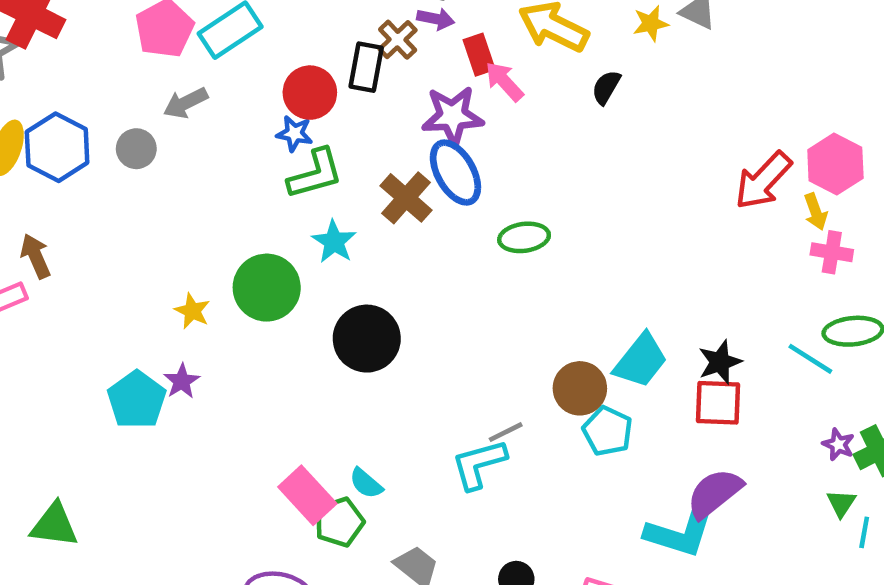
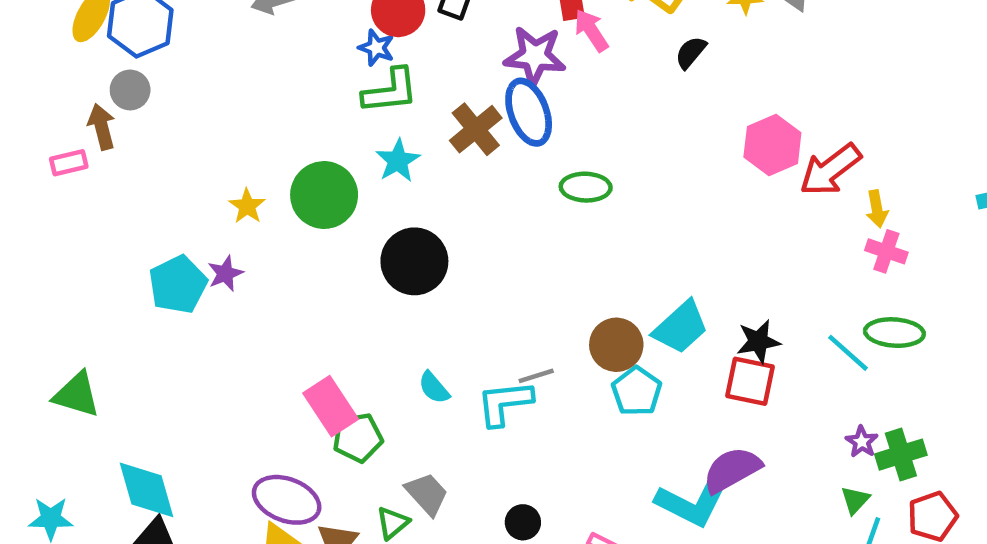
gray circle: (136, 149) -> (130, 90), moved
pink hexagon: (835, 164) -> (772, 145), moved
cyan semicircle: (366, 483) -> (434, 388), moved

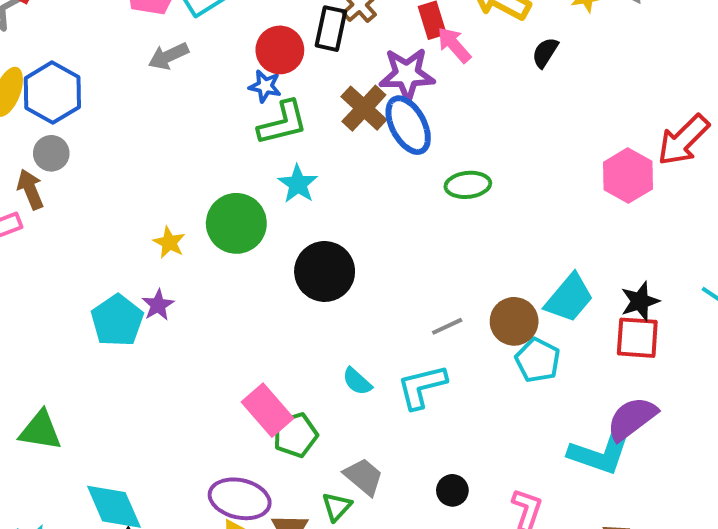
brown cross: (476, 129) -> (364, 108), moved
pink hexagon: (772, 145) -> (628, 176), moved
gray line: (536, 376) -> (447, 326), moved

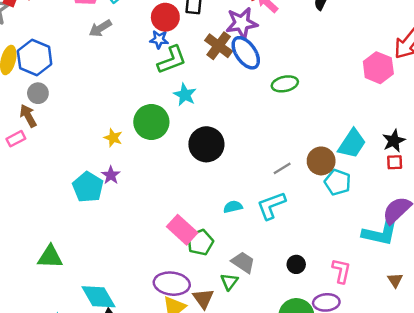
red square: (637, 338) -> (395, 162), size x0.6
cyan semicircle: (357, 381) -> (233, 207), turned 132

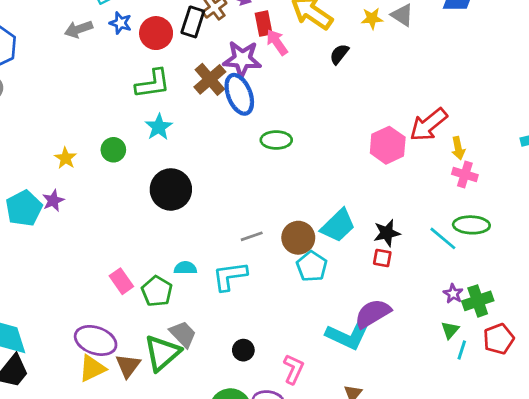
blue star: (159, 39) -> (120, 23), moved
green circle: (151, 122) -> (113, 150), size x0.6
pink rectangle: (182, 230) -> (121, 281), size x0.7
green pentagon: (200, 242) -> (157, 291), moved, turned -30
green triangle: (229, 282) -> (162, 353), size x1.8

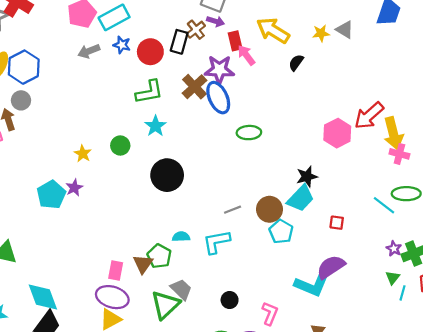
yellow arrow: (458, 148) -> (393, 133), size x1.8
black star: (387, 233) -> (307, 177), moved
pink rectangle: (121, 281) -> (116, 270), moved, turned 48
brown triangle: (128, 366) -> (143, 264), moved

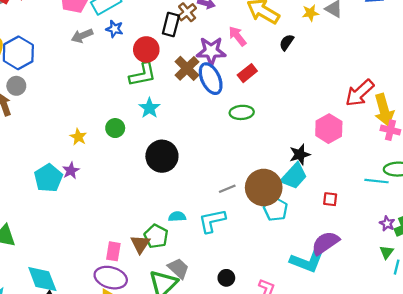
red rectangle: (235, 41) -> (247, 73), moved, turned 66
red circle: (150, 52) -> (146, 49), moved
pink hexagon: (337, 133) -> (329, 129), moved
cyan line: (384, 205) -> (376, 181), turned -30
brown circle: (269, 209) -> (264, 188), size x1.4

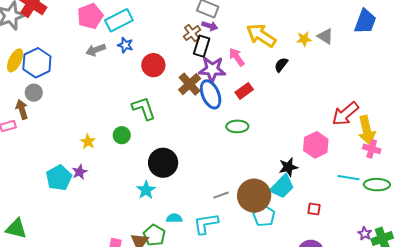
black rectangle: (171, 24) -> (202, 46), moved
green L-shape: (143, 75) -> (144, 108), moved, turned -100
cyan star: (149, 108) -> (146, 190), moved
cyan line: (376, 181) -> (349, 178), moved

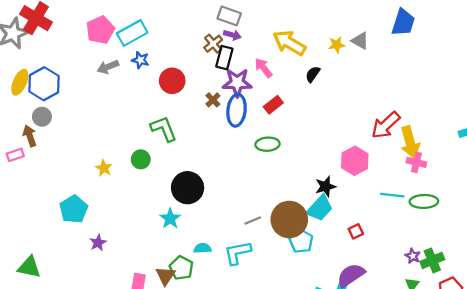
brown cross: (190, 84) -> (213, 100), size x0.6
blue ellipse: (211, 94) -> (237, 110), turned 32
purple star: (80, 172) -> (98, 243), moved
red square: (314, 209) -> (356, 231), turned -32

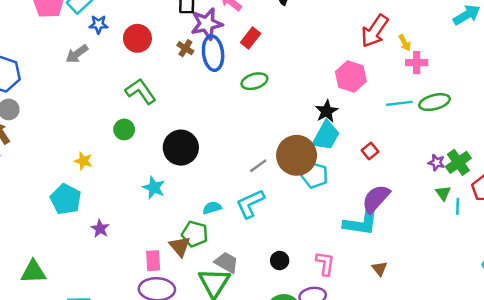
gray arrow: (108, 67) -> (77, 54), moved
yellow arrow: (410, 142) -> (405, 43), size x0.5
yellow star: (104, 168) -> (83, 161), moved
cyan star: (170, 219) -> (154, 188), moved

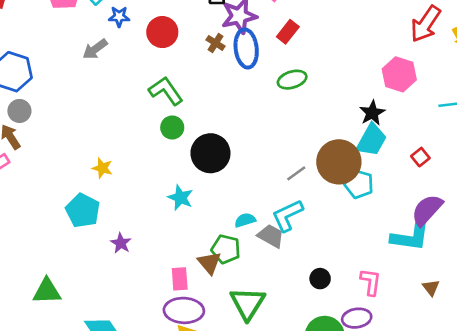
green circle: (124, 129) -> (172, 128), moved
gray trapezoid: (226, 262) -> (271, 236), moved

